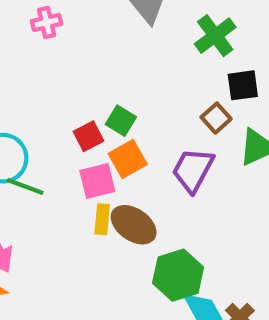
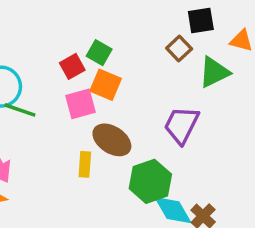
orange square: (128, 159) -> (106, 85), turned -36
purple trapezoid: (193, 170) -> (181, 125), moved
yellow rectangle: (102, 219) -> (85, 164), moved

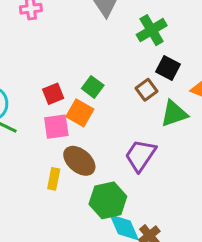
black square: (201, 20) -> (168, 68), turned 30
green square: (99, 53) -> (93, 87), moved

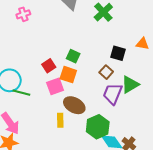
black square: (168, 68) -> (118, 53), moved
brown square: (146, 90) -> (106, 72), moved
green triangle: (174, 114) -> (130, 85), moved

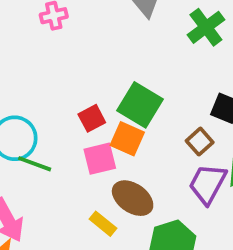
green square: (73, 56) -> (140, 105), size x1.6
yellow rectangle: (60, 120) -> (103, 224), turned -56

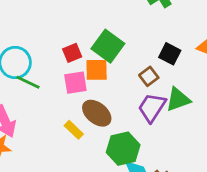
orange square: (127, 139) -> (97, 70), turned -30

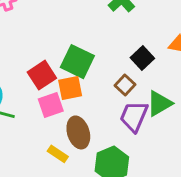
red square: (72, 53) -> (42, 75), size x1.4
black square: (170, 54) -> (142, 58), turned 30
brown ellipse: (97, 113) -> (78, 132), turned 44

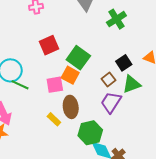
red square: (42, 75) -> (49, 45), moved
orange square: (70, 88) -> (70, 75), turned 30
green triangle: (159, 103) -> (132, 84), moved

